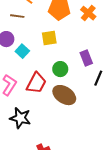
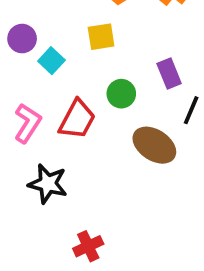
brown ellipse: (64, 95) -> (154, 145), moved

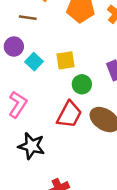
yellow square: (101, 37) -> (66, 60), moved
red trapezoid: (77, 119) -> (69, 115), moved

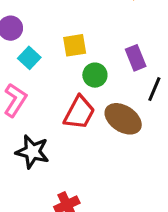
cyan square: (34, 62) -> (29, 58), moved

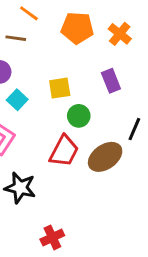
purple rectangle: (136, 58) -> (111, 81), moved
brown ellipse: (123, 119) -> (105, 157), turned -68

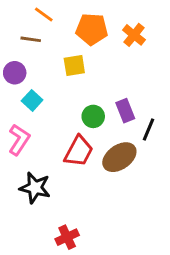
purple rectangle: (111, 81) -> (125, 111), moved
yellow square: (60, 88) -> (74, 65), moved

